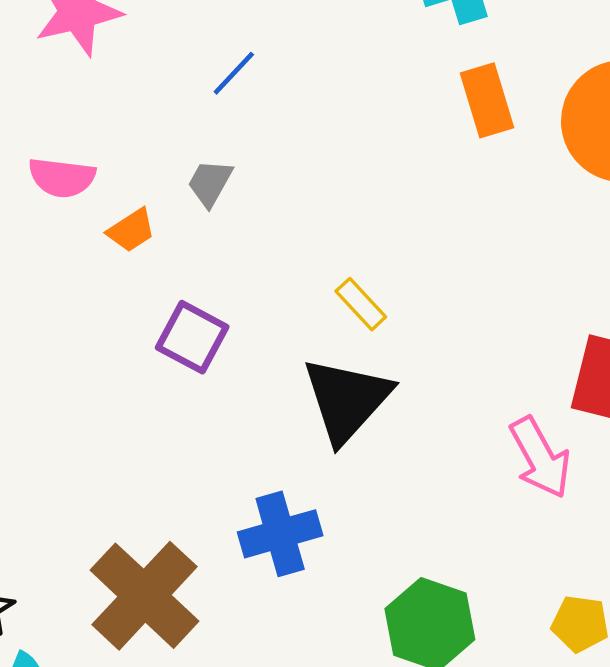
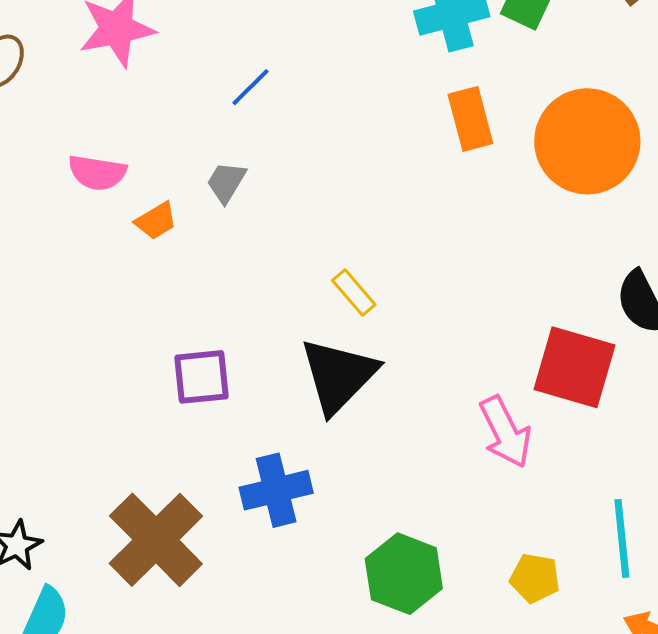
purple square: (192, 337) -> (202, 377), moved, turned -36

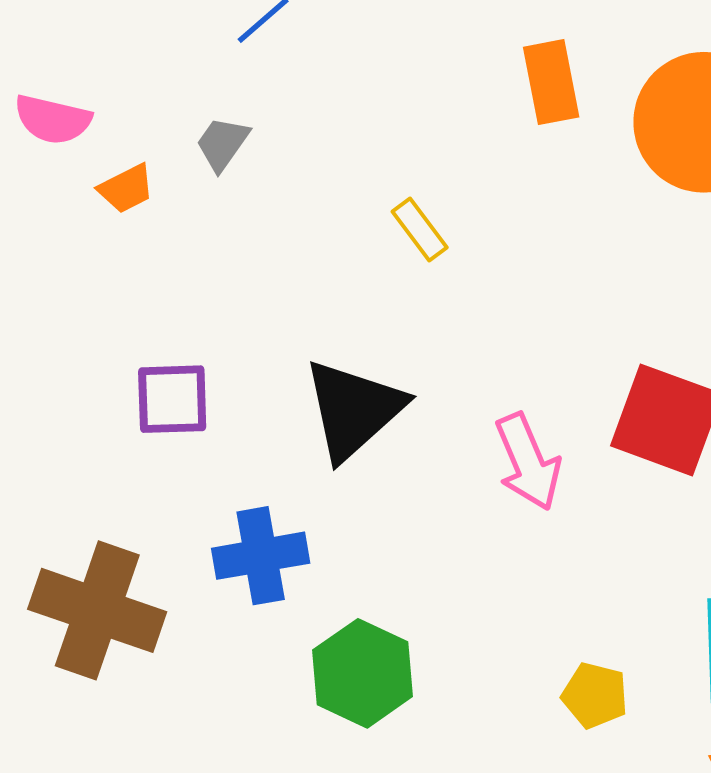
yellow rectangle: (354, 293) -> (420, 229), moved
pink arrow: (505, 432) -> (528, 462), moved
brown cross: (156, 540) -> (97, 610), turned -30
green hexagon: (404, 574) -> (363, 673), moved

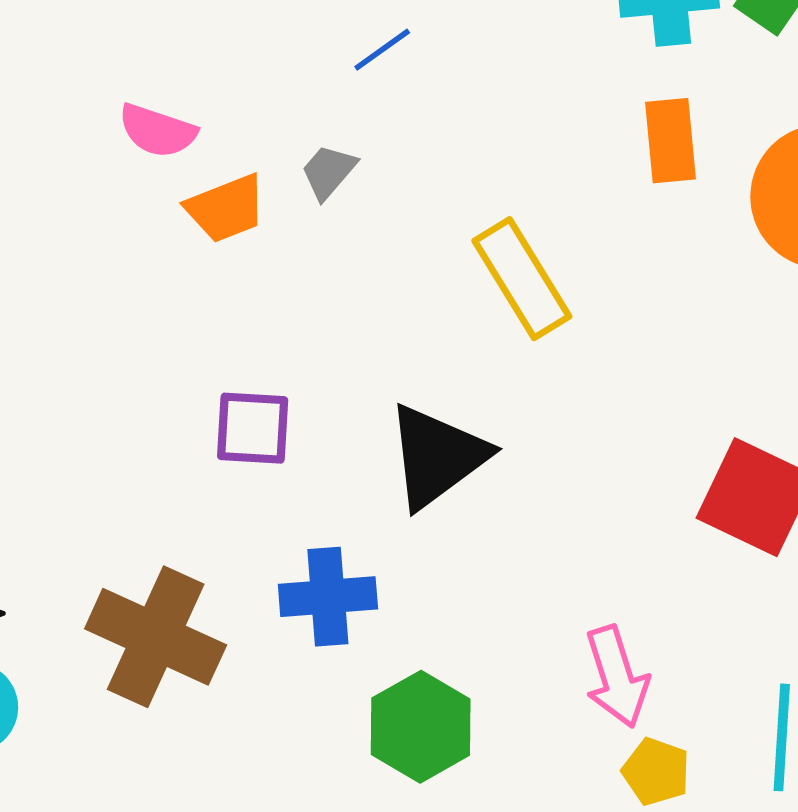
orange trapezoid: (126, 189) -> (226, 208), size x1.4
yellow rectangle: (420, 229) -> (522, 279), size x1.8
pink arrow: (528, 462) -> (617, 677), moved

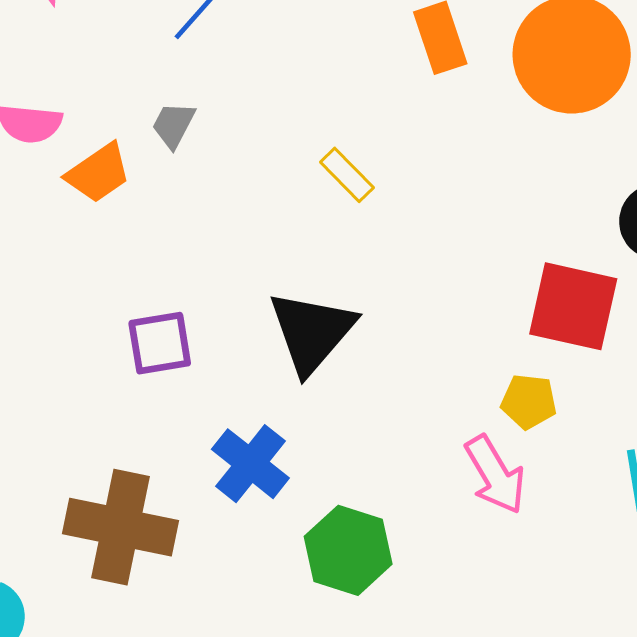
yellow rectangle: (522, 279) -> (347, 175), size x0.6
blue cross: (328, 597) -> (250, 464), turned -34
yellow pentagon: (656, 772) -> (529, 401), moved

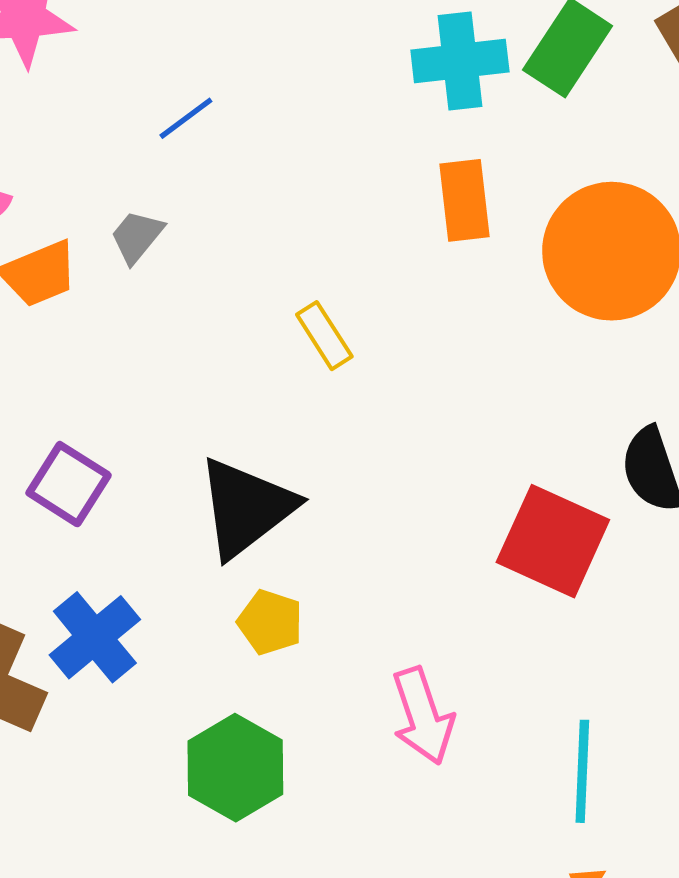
purple square: (160, 343) -> (69, 484), turned 30
yellow pentagon: (529, 401) -> (270, 622), moved
blue cross: (250, 464) -> (95, 637), moved

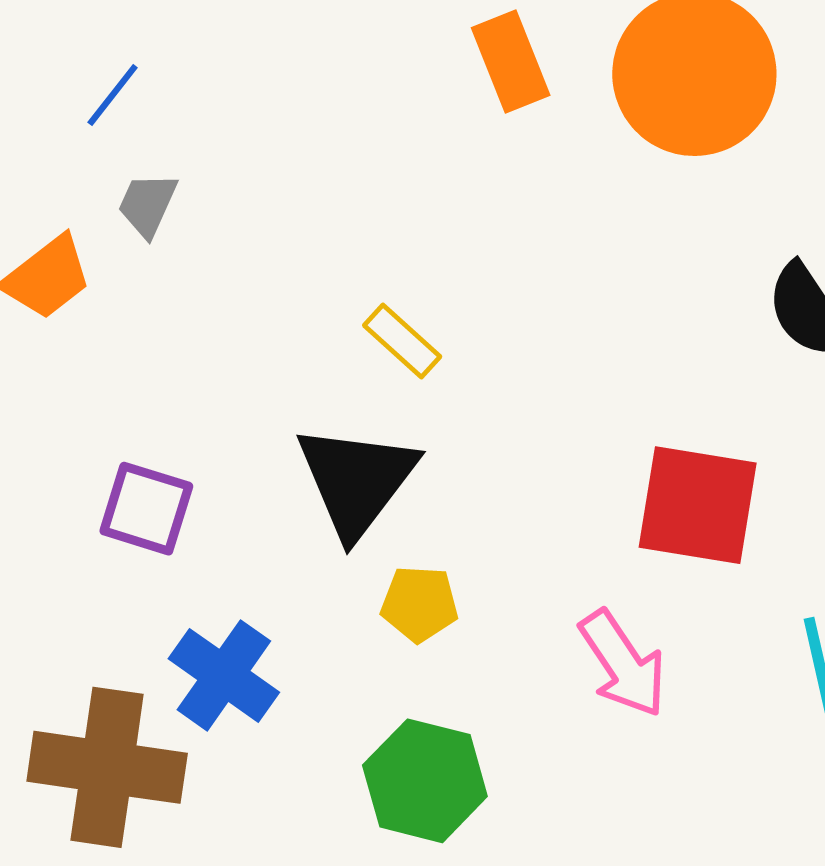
blue line: (186, 118) -> (113, 95), moved
yellow rectangle: (324, 336) -> (402, 341), moved
red square: (553, 541) -> (698, 505), moved

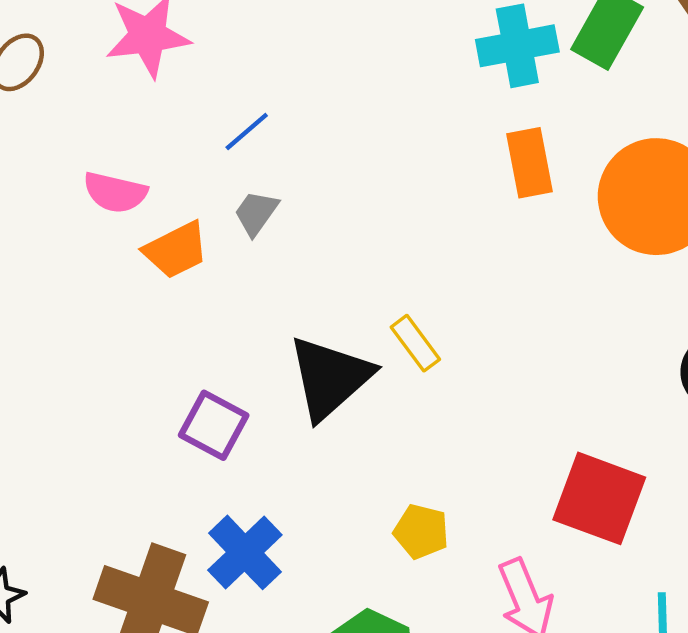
black triangle: (356, 480) -> (330, 378), moved
yellow pentagon: (419, 604) -> (421, 531), moved

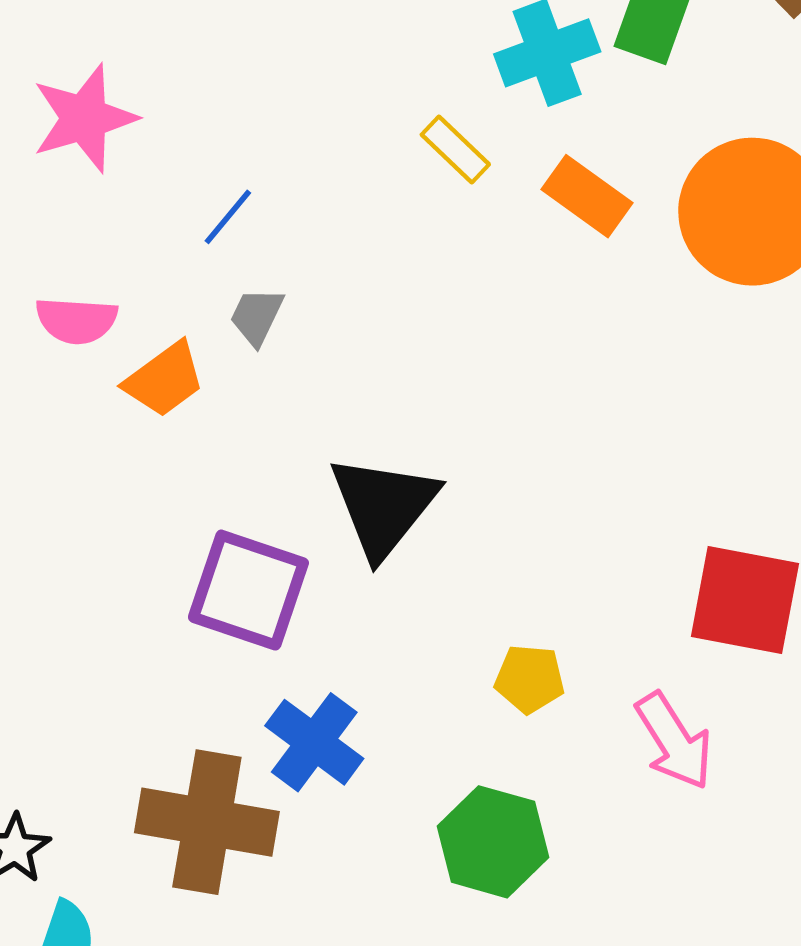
orange rectangle: (530, 163) -> (587, 196), turned -34
yellow rectangle: (415, 343) -> (455, 150), moved
purple square: (214, 425) -> (248, 590), size x1.4

